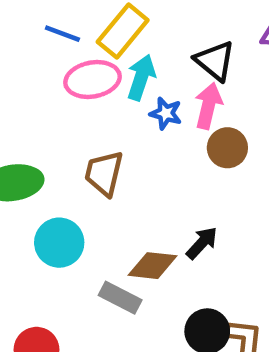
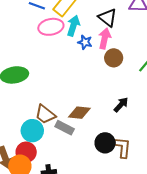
brown trapezoid: (104, 173) -> (45, 114), moved, turned -65
cyan circle: (59, 243) -> (32, 131), moved
black arrow: (202, 243) -> (121, 105), moved

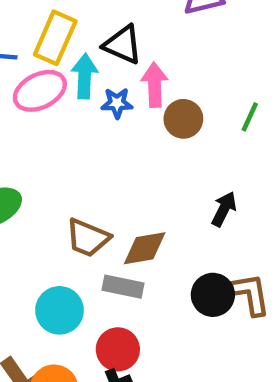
black triangle: (108, 18) -> (123, 45), moved
brown trapezoid: (45, 114) -> (88, 238), moved
red circle: (26, 152) -> (118, 349), moved

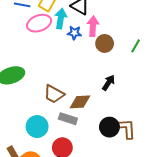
black arrow: (224, 209) -> (109, 83), moved

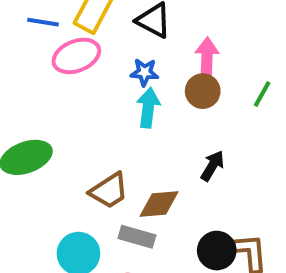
cyan arrow: (61, 19) -> (148, 108), moved
pink arrow: (93, 26) -> (207, 57), moved
brown trapezoid: (54, 94) -> (109, 191), turned -60

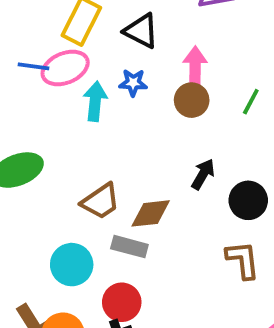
blue line: (43, 22) -> (33, 66), moved
cyan arrow: (148, 108) -> (95, 101), moved
black circle: (217, 251) -> (248, 200), moved

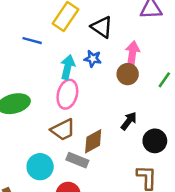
pink ellipse: (65, 68) -> (67, 94), moved, turned -60
brown diamond: (151, 213) -> (93, 141), turned -30

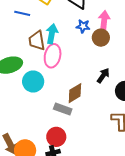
blue star: (93, 59) -> (83, 26), moved
brown trapezoid: (63, 130) -> (37, 41), moved, turned 110
cyan circle: (40, 167) -> (33, 81), moved

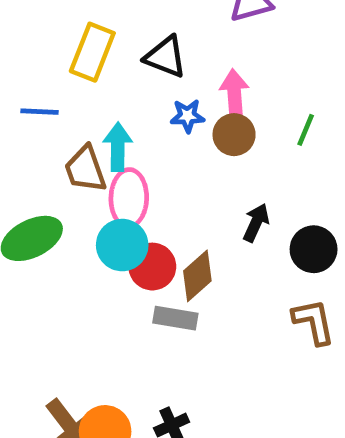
cyan circle: (33, 81) -> (122, 245), moved
red circle: (56, 137) -> (152, 267), moved

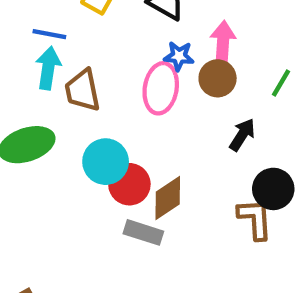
cyan arrow: (118, 147) -> (48, 68), moved
pink ellipse: (129, 198) -> (161, 88), moved
black arrow: (256, 223) -> (242, 135), moved
brown L-shape: (314, 322) -> (255, 219), moved

